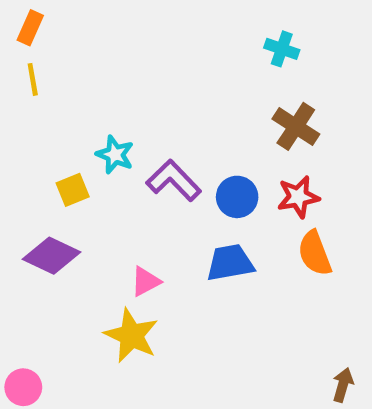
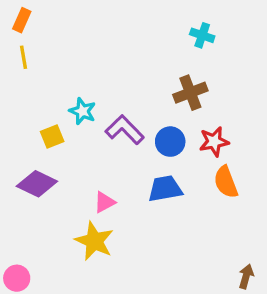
brown cross: (296, 126) -> (190, 93), moved, turned 36

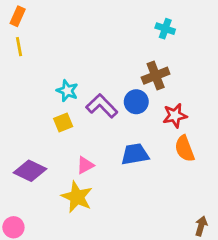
yellow square: (52, 136) -> (63, 122), moved
blue circle: (170, 142) -> (136, 102), moved
purple diamond: (37, 184) -> (30, 171), moved

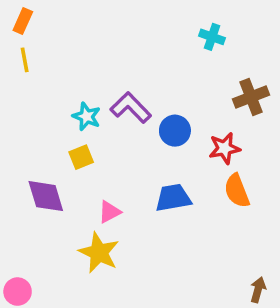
brown cross: (156, 76) -> (251, 97), moved
purple L-shape: (102, 106) -> (131, 108), moved
purple diamond: (30, 171) -> (46, 196), moved, turned 48

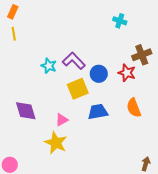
red star: (224, 148) -> (127, 73), moved, turned 30
yellow square: (81, 157) -> (78, 89), moved, size x1.5

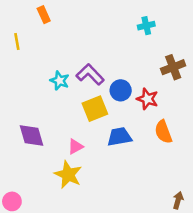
orange rectangle: (13, 12) -> (44, 15), moved, turned -48
cyan cross: (120, 21) -> (146, 26), turned -32
red star: (127, 73) -> (147, 99), moved

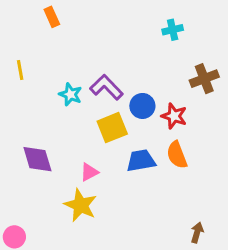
yellow line: (17, 42) -> (20, 70), moved
orange semicircle: (163, 132) -> (177, 155), moved
brown arrow: (178, 200) -> (197, 233), moved

